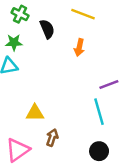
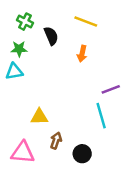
pink triangle: (18, 150) -> (23, 153), turned 40
black circle: (99, 151) -> (82, 154), moved

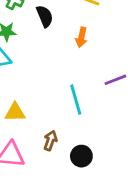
cyan line: (101, 116) -> (76, 100), moved
yellow triangle: (39, 117) -> (15, 112), moved

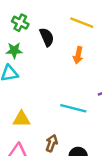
cyan line: (76, 100) -> (73, 108), turned -60

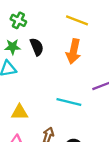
black semicircle: (47, 37) -> (37, 47), moved
orange arrow: (78, 55) -> (74, 51), size x1.5

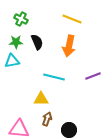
cyan line: (69, 102) -> (54, 77), moved
yellow triangle: (19, 112) -> (41, 99), moved

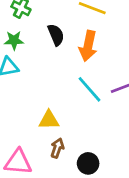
black semicircle: (37, 42) -> (56, 35), moved
cyan line: (54, 77) -> (89, 89), moved, turned 35

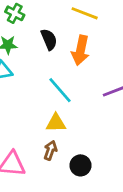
cyan line: (89, 89) -> (60, 90), moved
yellow triangle: (49, 120) -> (56, 123), moved

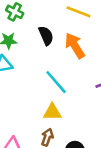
orange arrow: (81, 50) -> (75, 46), turned 136

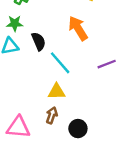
black semicircle: (46, 36) -> (39, 41), moved

